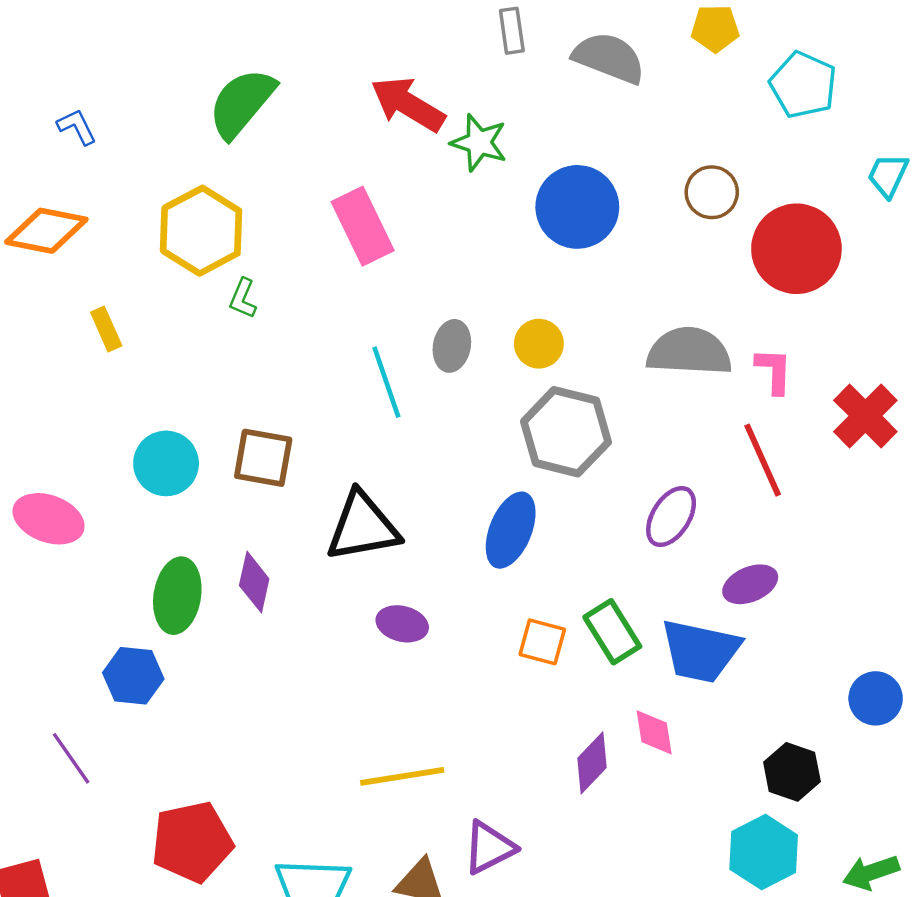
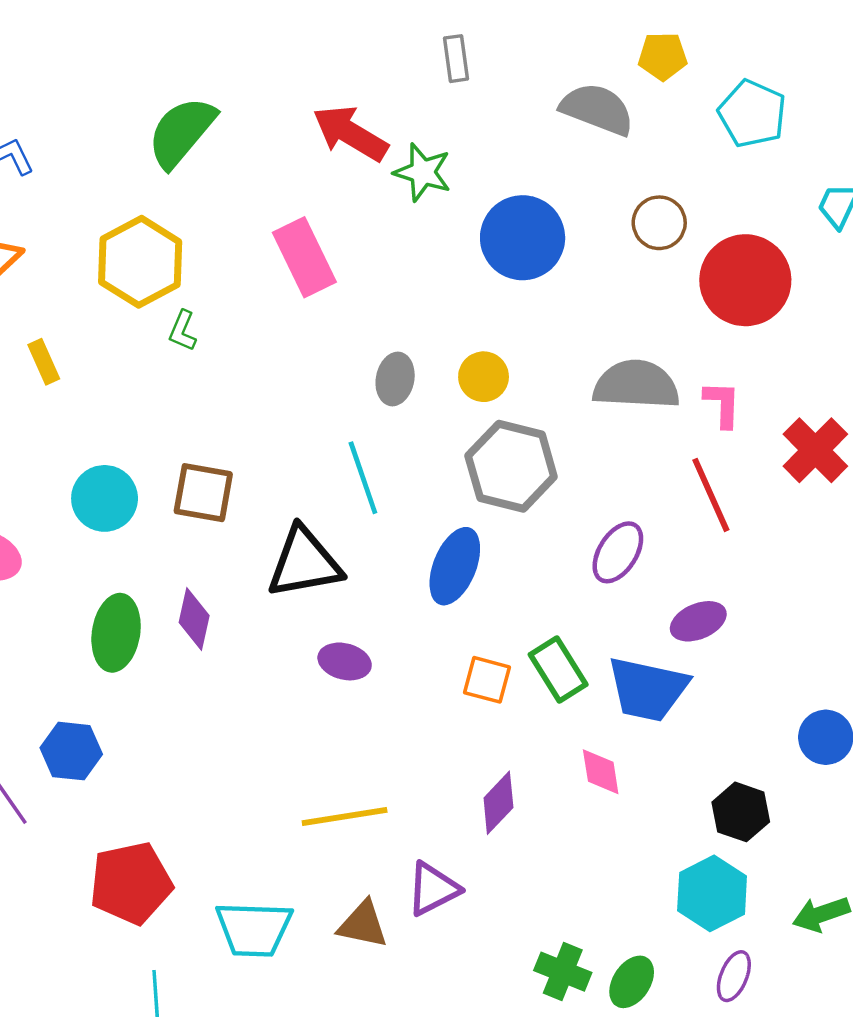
gray semicircle: (609, 58) -> (597, 109), moved
cyan line: (386, 382) -> (363, 478), moved
blue hexagon: (133, 676) -> (71, 751), moved
purple diamond: (592, 763) -> (498, 803), moved

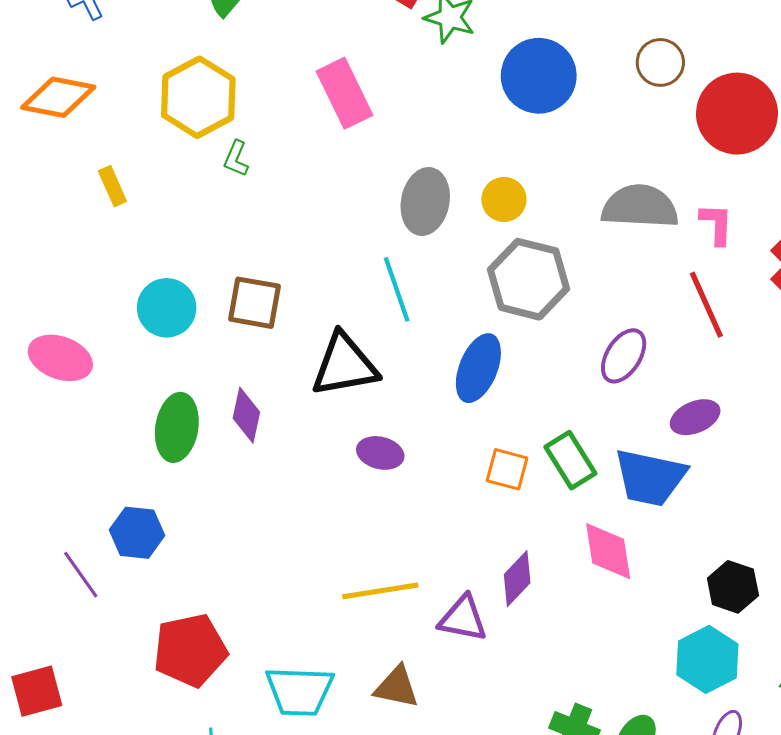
gray ellipse: (395, 379) -> (425, 201), size x1.4
pink diamond: (601, 772) -> (608, 551), size x1.4
purple triangle: (433, 889) -> (463, 619), moved, turned 38

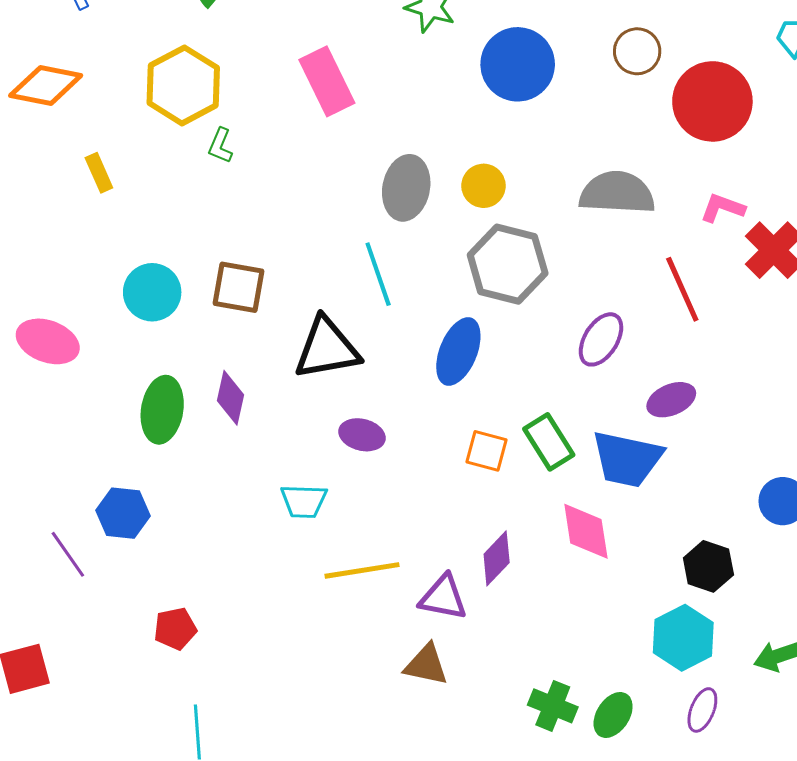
pink L-shape: (717, 224) -> (722, 208), moved, turned -72
red pentagon: (190, 650) -> (175, 629), size x0.6
brown triangle: (397, 687) -> (426, 665), moved
cyan trapezoid: (300, 691) -> (304, 501), moved, size x0.7

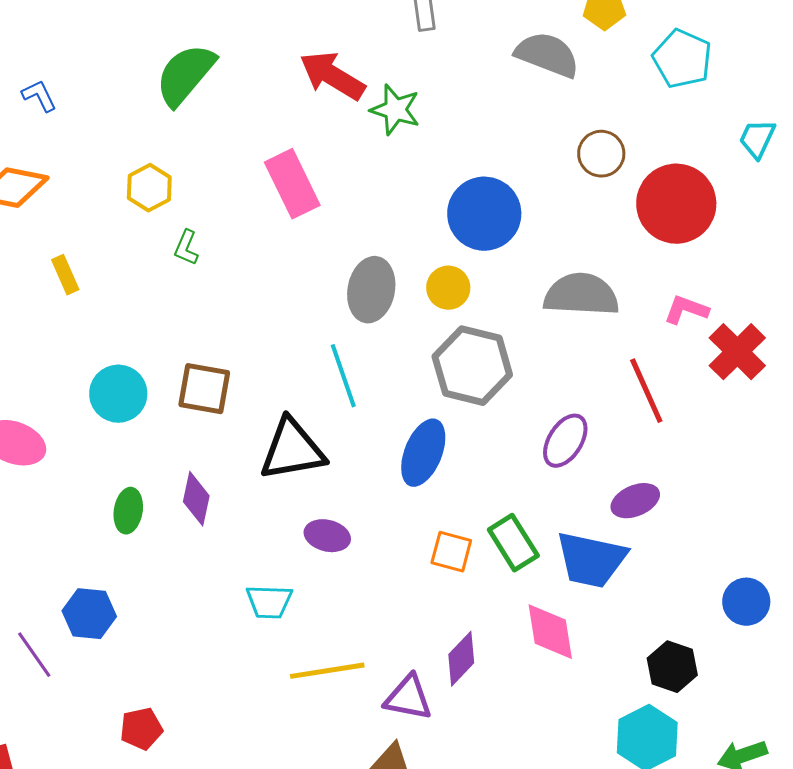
blue circle: (518, 64) -> (484, 214), moved
yellow hexagon: (183, 85) -> (149, 188), size x0.6
green ellipse: (162, 410) -> (128, 511), size x0.7

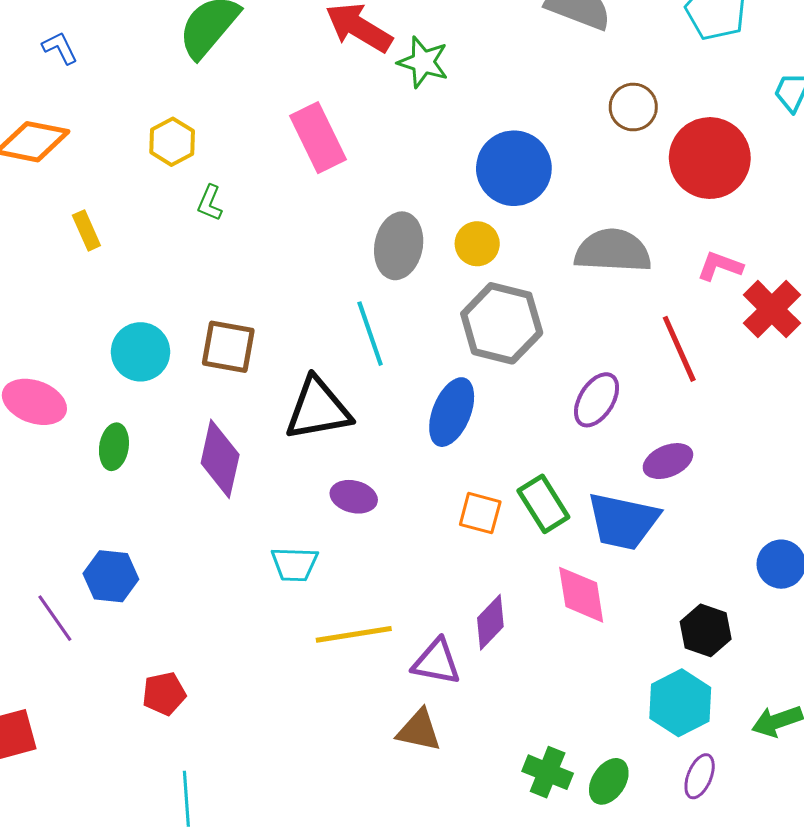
purple diamond: (196, 499) -> (220, 459), size x1.4
green ellipse: (128, 511) -> (114, 447), moved

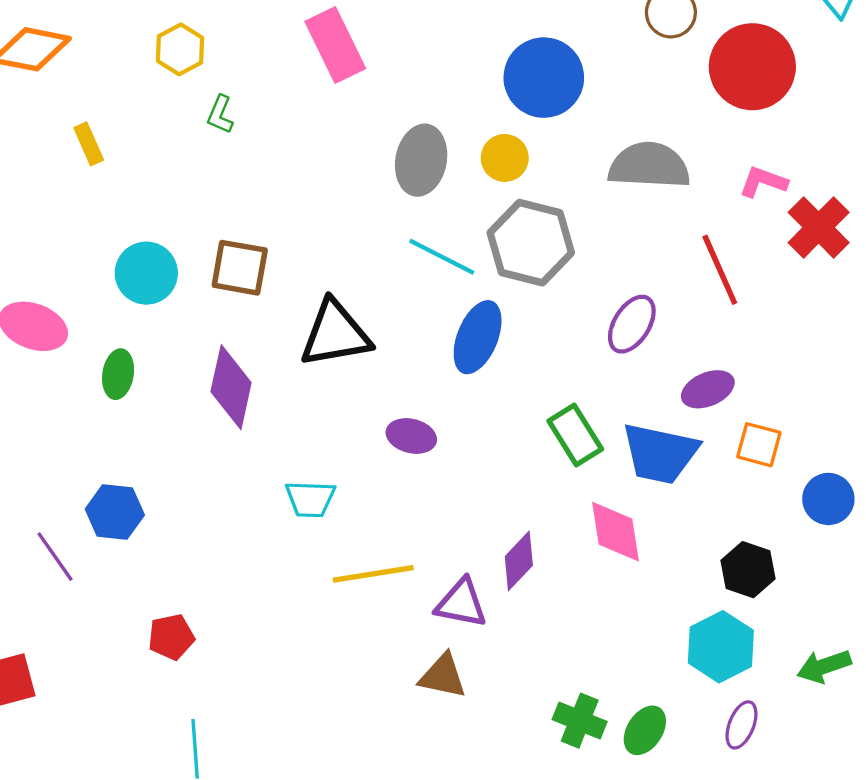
cyan line: (370, 334) -> (442, 257), moved, turned -44
purple ellipse: (354, 497) -> (411, 436), moved
orange square: (480, 513) -> (759, 445), moved

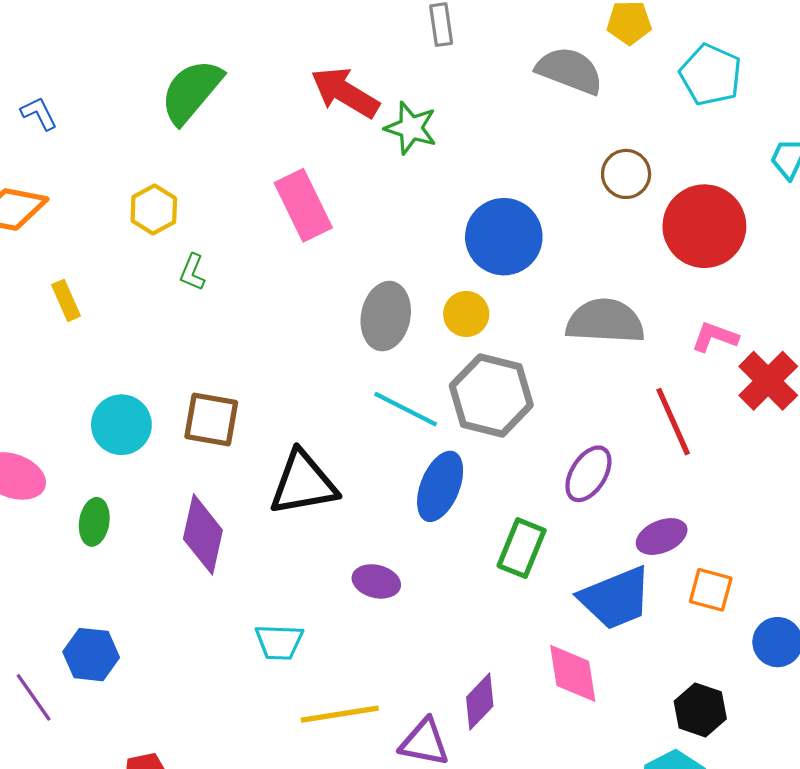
green rectangle: (575, 435) -> (522, 548), moved, turned 54
blue trapezoid: (660, 453) -> (616, 598), turned -34

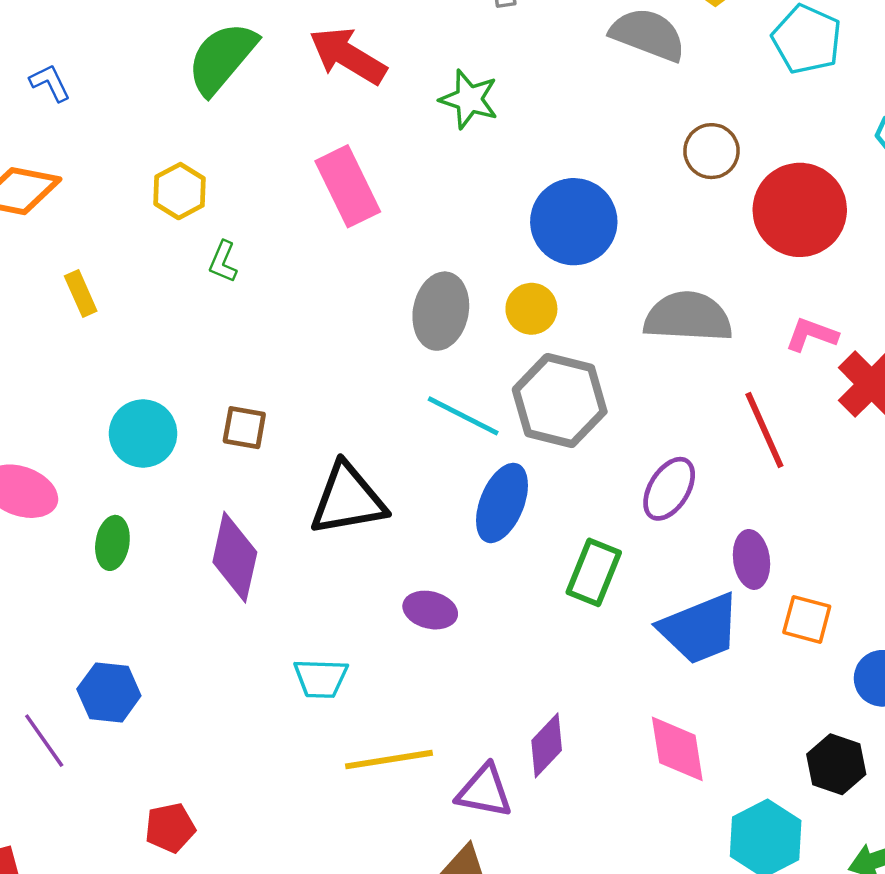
red arrow: (345, 92) -> (348, 56), moved
brown square: (211, 420) -> (244, 428), size x0.7
purple ellipse: (662, 537) -> (751, 559), turned -75
pink diamond: (573, 673) -> (677, 749), moved
black hexagon: (700, 710) -> (836, 764), moved

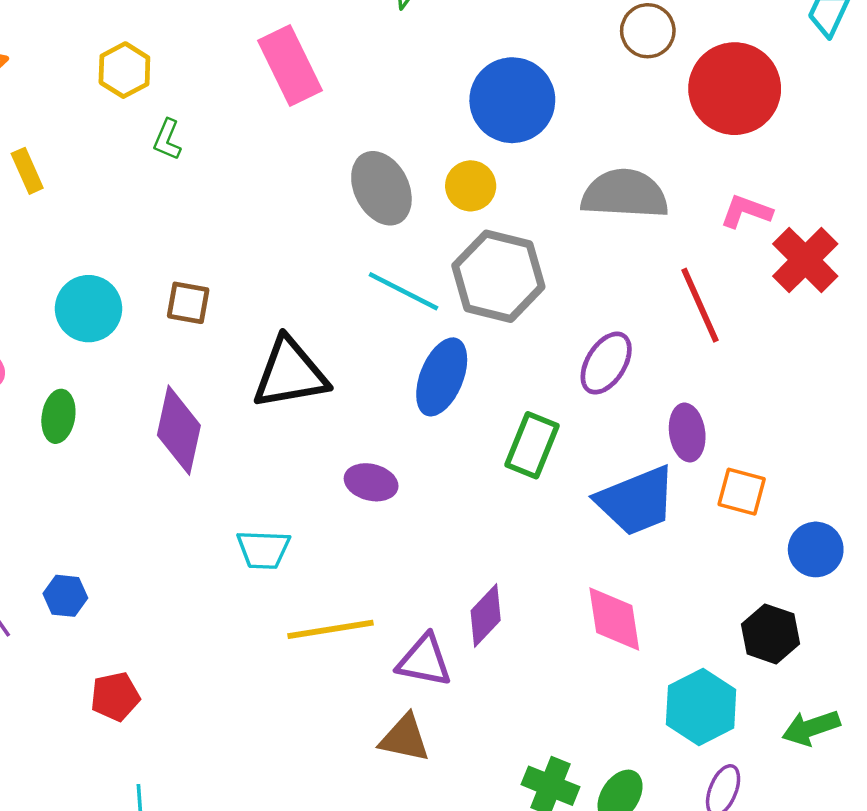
gray ellipse: (441, 311) -> (381, 188), turned -38
blue hexagon: (109, 692) -> (65, 596), moved, size x0.7

